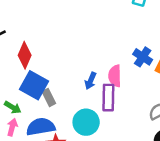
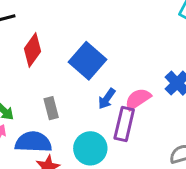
pink semicircle: (115, 76) -> (138, 99), turned 45
blue square: (34, 85) -> (87, 61), moved

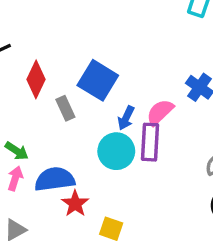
gray rectangle: (51, 108) -> (65, 108), moved
cyan circle: (90, 148) -> (116, 151), moved

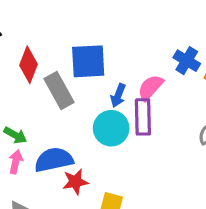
blue square: (98, 80) -> (88, 61), turned -30
gray rectangle: (65, 108) -> (59, 90), size x1.5
red star: (75, 204) -> (75, 182), turned 30

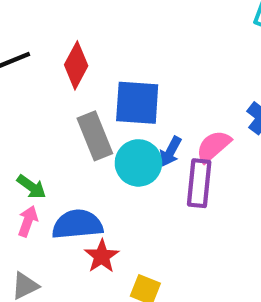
red diamond: (29, 65) -> (76, 65), moved
cyan circle: (111, 128) -> (138, 163), moved
red star: (75, 182) -> (102, 256), turned -30

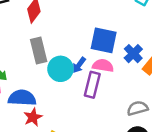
blue square: (137, 103) -> (104, 40), moved
pink semicircle: (213, 146) -> (103, 66), turned 42

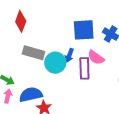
gray rectangle: (39, 51) -> (34, 53), turned -45
pink semicircle: (103, 66) -> (96, 57), moved, turned -138

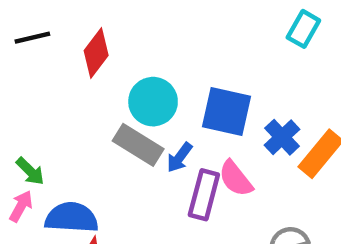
gray rectangle: (34, 53) -> (138, 145), moved
cyan circle: (55, 63) -> (153, 102), moved

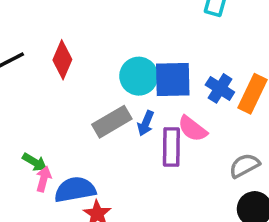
cyan circle: (153, 102) -> (139, 76), moved
gray rectangle: (138, 145) -> (112, 122), turned -48
pink arrow: (21, 206) -> (44, 179), moved

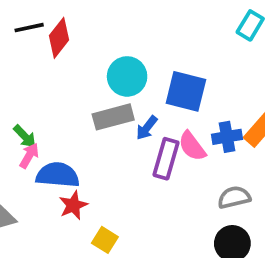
red diamond: (62, 60) -> (59, 38), moved
cyan circle: (139, 76) -> (127, 76), moved
blue cross: (220, 88) -> (227, 137), moved, turned 32

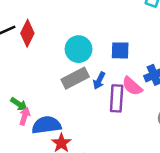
blue square: (186, 91) -> (120, 50), size x0.7

